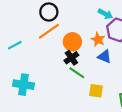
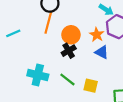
orange line: (49, 31) -> (48, 22), turned -45
green line: (77, 73) -> (67, 79), moved
cyan cross: (23, 85) -> (38, 75), moved

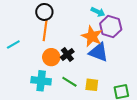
orange circle: (71, 35) -> (51, 57), moved
orange star: (97, 35) -> (92, 36), size x1.5
blue triangle: (102, 52) -> (99, 52), size x1.5

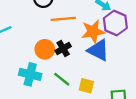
orange line: (45, 30) -> (63, 19), moved, turned 70
orange star: (92, 36) -> (93, 31), turned 30

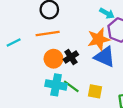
orange line: (63, 19) -> (48, 34), moved
cyan cross: (30, 74) -> (56, 85), moved

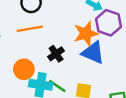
orange circle: (53, 59) -> (24, 69), moved

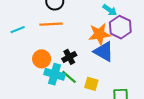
black cross: (56, 54) -> (69, 57), moved

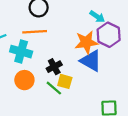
orange circle: (42, 59) -> (24, 80), moved
cyan cross: (55, 74) -> (21, 52), moved
yellow square: (91, 84) -> (65, 81), moved

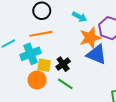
cyan arrow: (97, 17) -> (80, 17), moved
cyan cross: (21, 52) -> (31, 54), turned -30
yellow square: (65, 81) -> (44, 65), moved

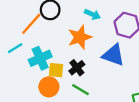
orange line: (41, 34) -> (31, 24), moved, turned -35
orange star: (90, 38) -> (80, 37), moved

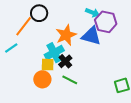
cyan arrow: (92, 14) -> (92, 13), moved
blue triangle: (113, 55) -> (91, 36), moved
cyan cross: (40, 58) -> (54, 53), moved

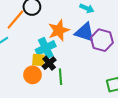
purple hexagon: (106, 22) -> (102, 40), moved
black cross: (65, 61) -> (49, 63), moved
green line: (70, 80) -> (61, 77), turned 56

